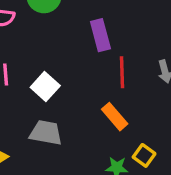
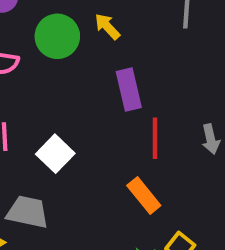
gray trapezoid: (46, 133) -> (28, 212), moved

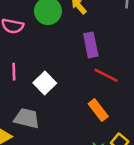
red line: (155, 138) -> (106, 75), turned -65

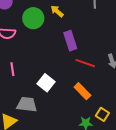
white square: (45, 83) -> (46, 83), moved

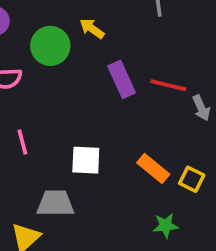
red line: (85, 63) -> (168, 85), moved
white square: (46, 83) -> (86, 160), turned -30
yellow square: (102, 114) -> (192, 179), moved

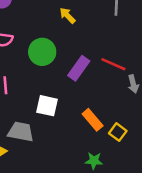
green circle: (50, 46) -> (42, 52), moved
purple rectangle: (122, 79) -> (79, 68), moved, turned 50

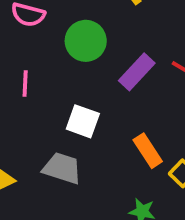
gray trapezoid: (21, 132) -> (62, 168), moved

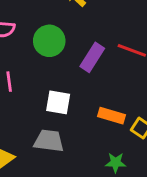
orange rectangle: (148, 151) -> (111, 116), turned -30

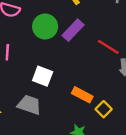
purple rectangle: (92, 57) -> (73, 30), moved

